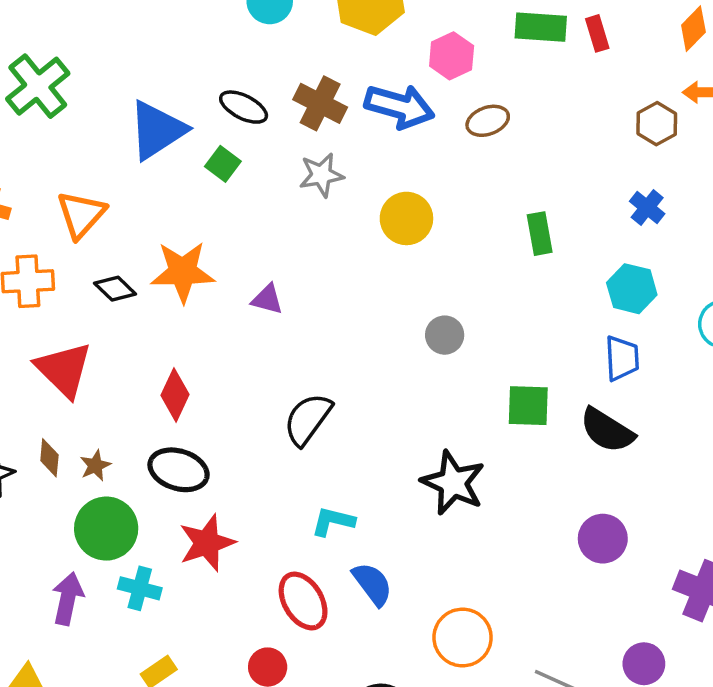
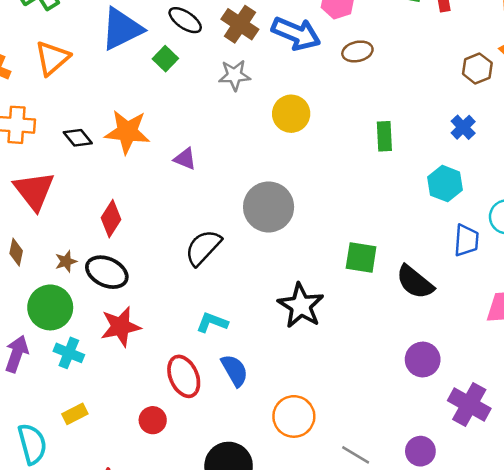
orange triangle: (81, 215) -> (52, 58), moved
gray circle: (445, 335) -> (269, 207), moved, size x1.8
blue trapezoid: (622, 358) -> (466, 240), moved
brown star: (95, 465) -> (66, 261), moved
purple circle: (603, 539) -> (423, 359), moved

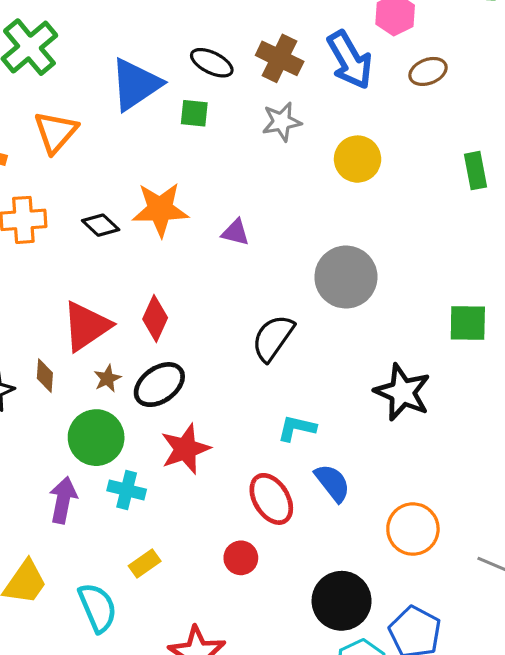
blue arrow: (296, 33) -> (350, 60), turned 45
green square: (165, 59) -> (194, 113), turned -30
red triangle: (34, 191) -> (86, 326), moved, turned 42
black ellipse: (107, 272) -> (159, 385), turned -51

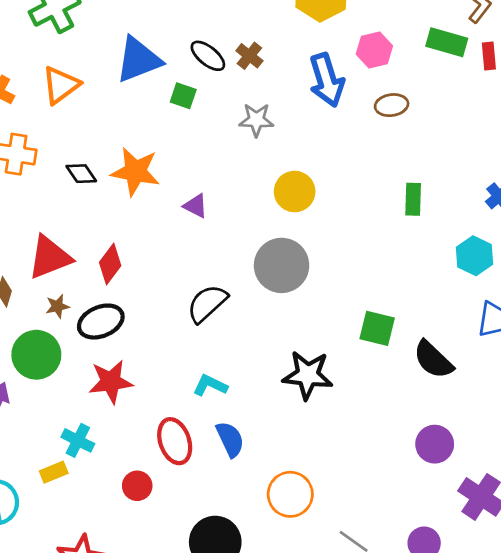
brown cross: (280, 58) -> (249, 56), moved, size x0.7
yellow circle: (358, 159) -> (295, 192), moved
black star: (402, 392) -> (308, 375), turned -30
cyan cross: (127, 490) -> (78, 440), moved

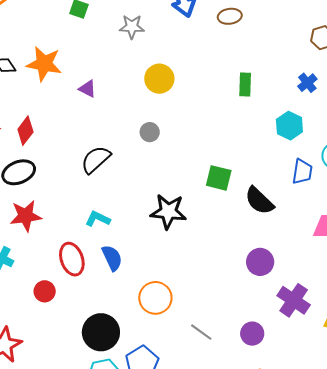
gray circle: (282, 265) -> (150, 132), size x0.5

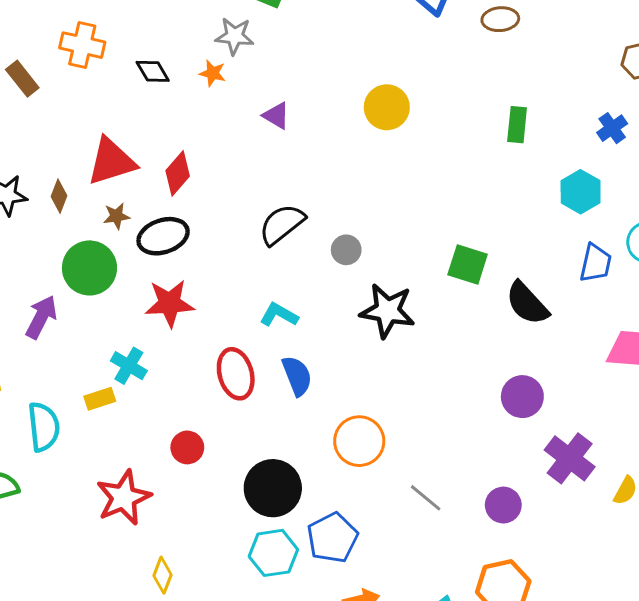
gray star: (132, 27) -> (234, 36), moved
orange star: (44, 64) -> (213, 73), size x0.5
gray circle: (150, 132) -> (346, 250), moved
red circle: (45, 291) -> (187, 447), moved

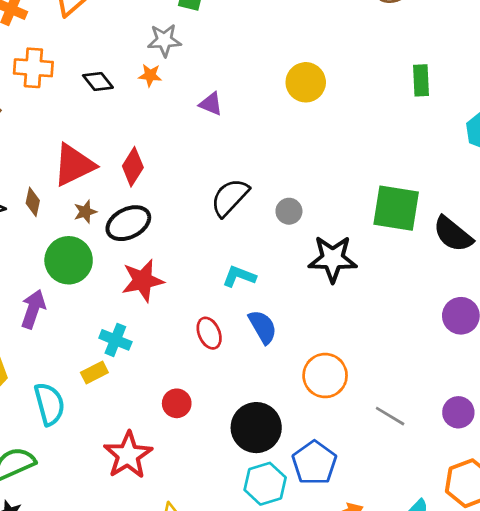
green square: (468, 264) -> (396, 208), size x1.4
red ellipse: (236, 374) -> (209, 333), size x0.7

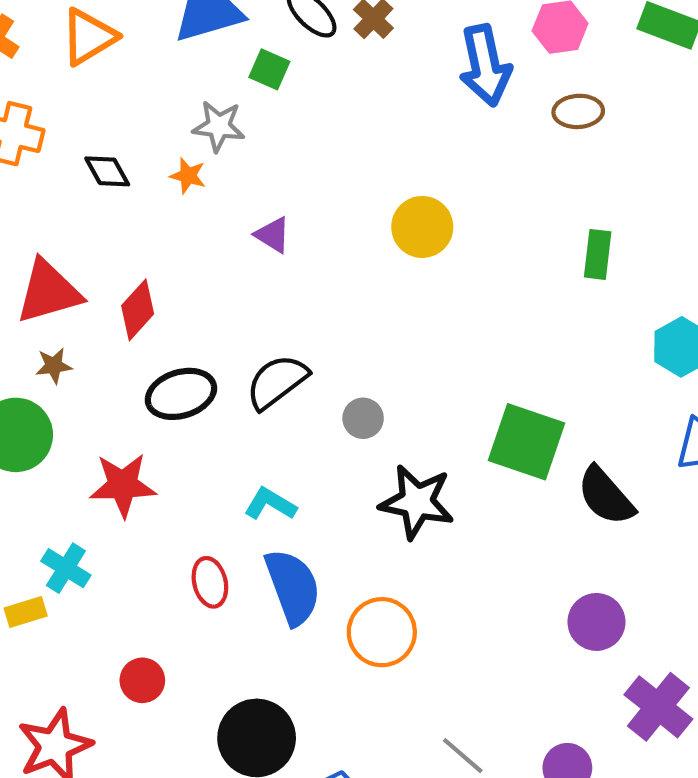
black ellipse: (128, 223) -> (181, 394), moved
blue semicircle: (263, 327) -> (293, 587), size x1.4
orange circle: (325, 376) -> (382, 632), moved

